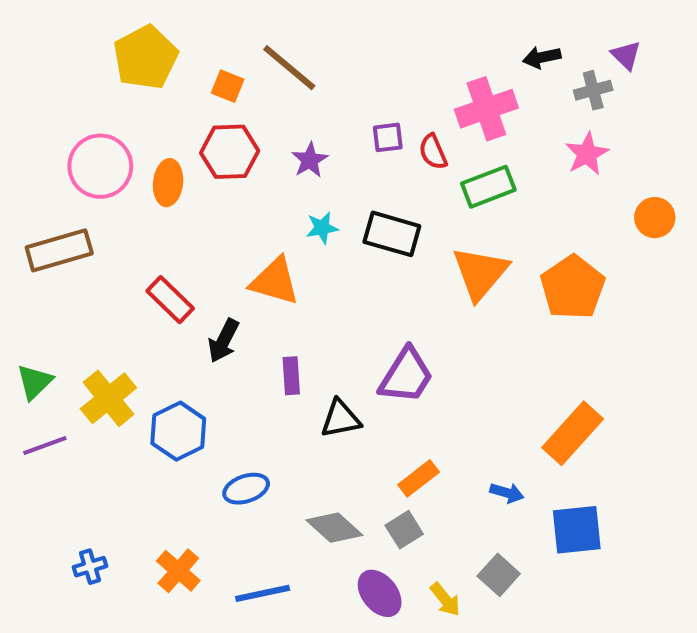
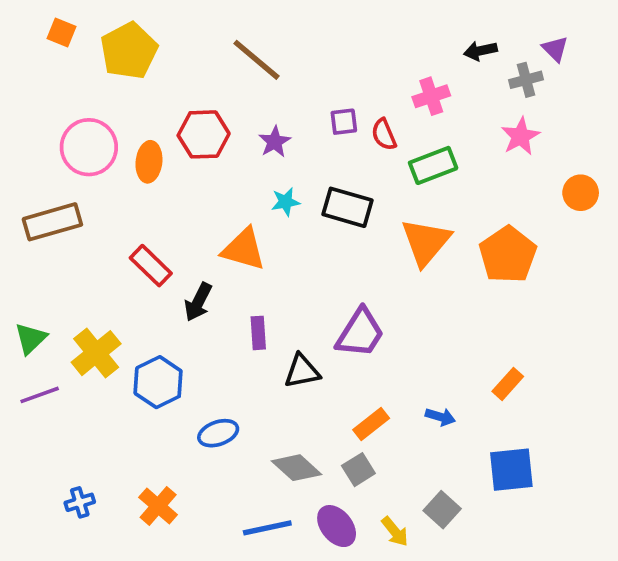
orange square: (228, 86) -> (62, 32), moved
pink cross: (486, 109) -> (431, 96), size x0.7
orange rectangle: (573, 433) -> (508, 384), size x0.6
blue arrow: (507, 493) -> (440, 417), moved
blue line: (263, 593) -> (267, 528), moved

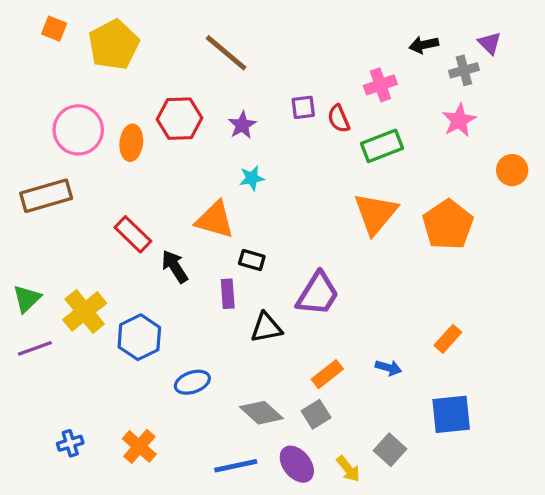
black rectangle: (347, 207) -> (252, 260), moved, size x0.6
black arrow: (198, 302) -> (175, 266), turned 120

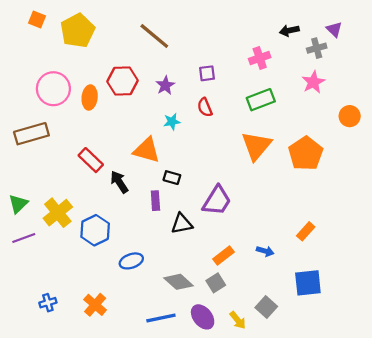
red semicircle: (339, 119) -> (205, 107), moved

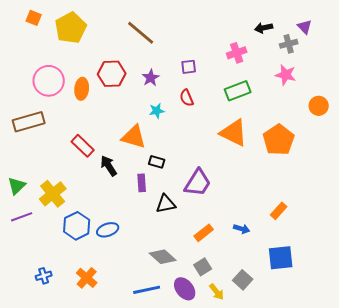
pink star: (313, 82) -> (286, 75), turned -30
orange triangle: (256, 146) -> (234, 133), turned -44
blue hexagon: (95, 230) -> (77, 226), moved
blue ellipse: (131, 261) -> (108, 230), moved
gray square: (216, 283) -> (203, 267), moved

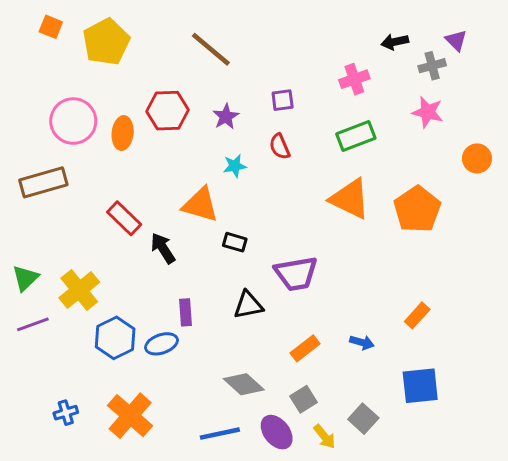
purple rectangle: (142, 183) -> (185, 312), moved
purple trapezoid: (198, 183) -> (296, 274), turned 48
orange cross: (87, 278) -> (130, 416), size x1.4

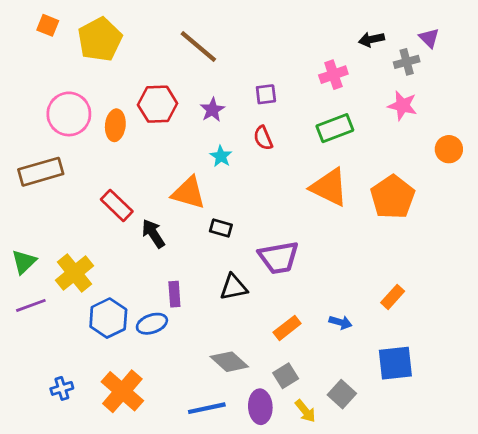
cyan star: (235, 166) -> (221, 156), turned -30
purple ellipse: (277, 432) -> (260, 407), turned 36

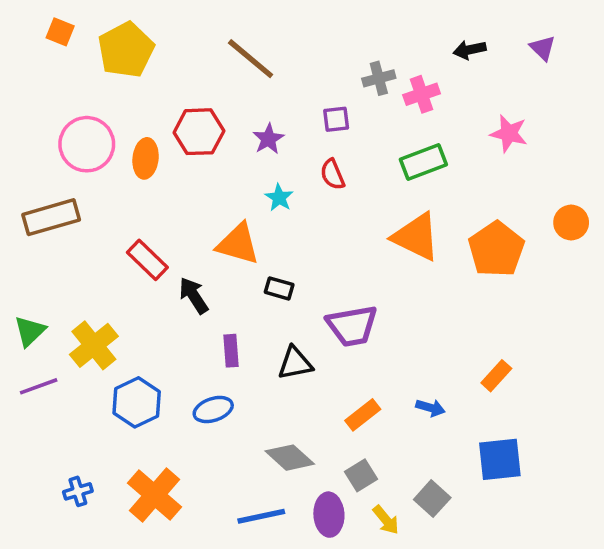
gray cross: (407, 62) -> (379, 78), moved
orange circle: (449, 149) -> (571, 223), moved
purple rectangle: (174, 294) -> (231, 351), moved
blue ellipse: (152, 324) -> (213, 409), moved

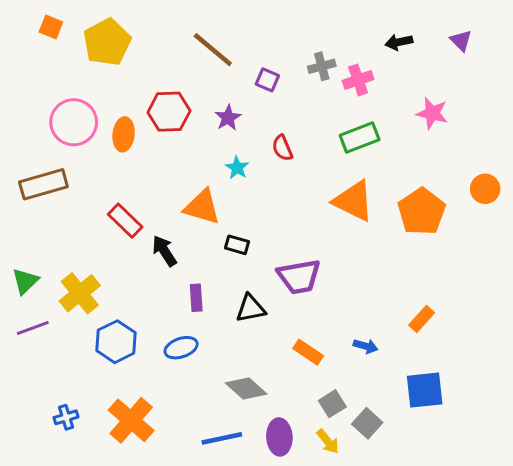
purple square: (336, 119) -> (267, 80), moved, turned 30
orange rectangle: (363, 415) -> (308, 352), turned 72
gray square: (361, 475) -> (332, 404), moved

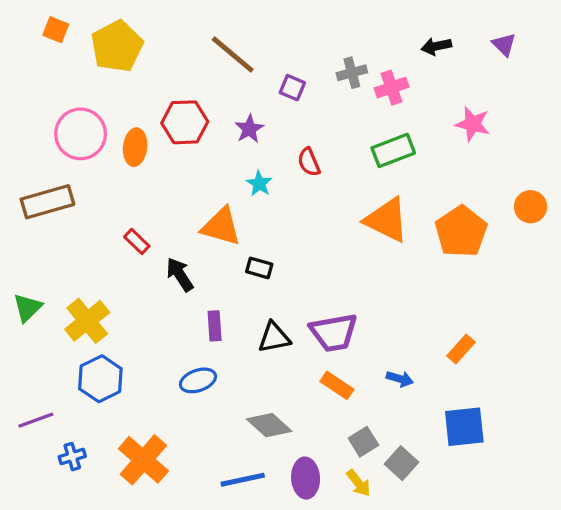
red rectangle: (125, 221) -> (137, 241), size x0.7
purple trapezoid: (299, 277) -> (334, 332), moved
purple line: (33, 328) -> (36, 420), moved
blue hexagon: (116, 342) -> (100, 379), moved

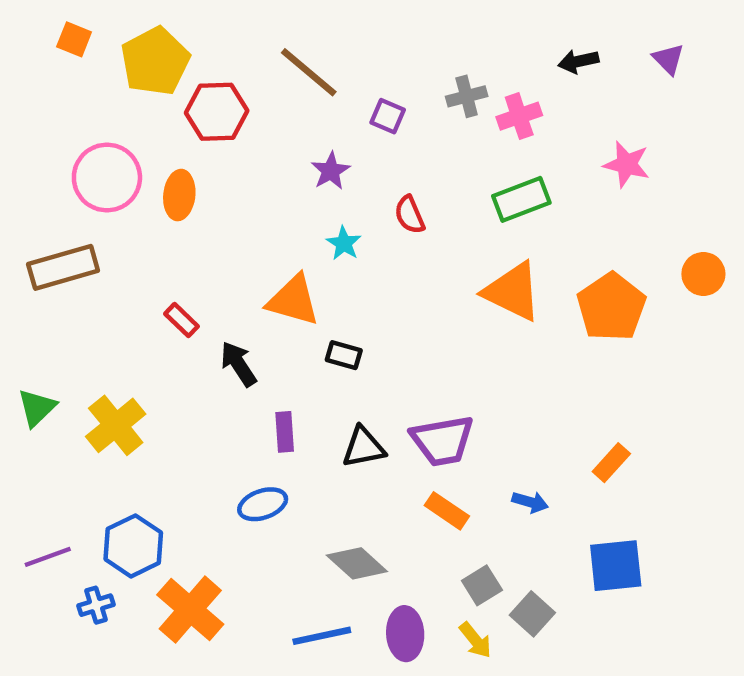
red hexagon: (185, 122) -> (217, 112), moved
blue hexagon: (100, 379) -> (133, 546), moved

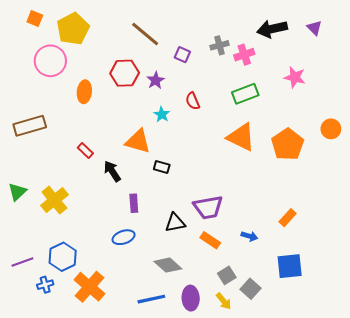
black arrow: (578, 61) -> (272, 29), size x1.6
red hexagon: (217, 112) -> (125, 73), moved
pink circle: (107, 178) -> (50, 61), moved
black triangle: (364, 447) -> (175, 223), moved

